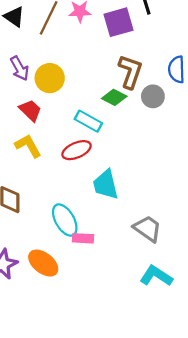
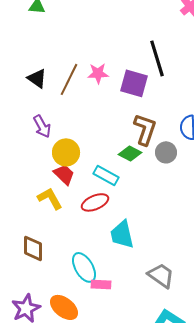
purple square: (118, 22) -> (134, 83), turned 32
yellow circle: (50, 78) -> (66, 152), moved
red trapezoid: (30, 110) -> (64, 174), moved

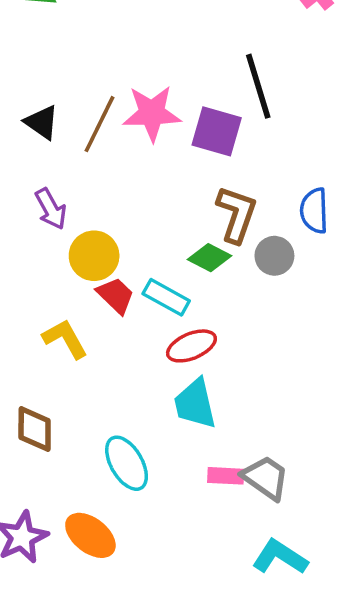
pink star: (98, 73) -> (152, 113), size x1.5
red trapezoid: (64, 174) -> (116, 295), moved
red ellipse: (95, 202) -> (191, 346), moved
pink rectangle: (101, 284) -> (226, 476), moved

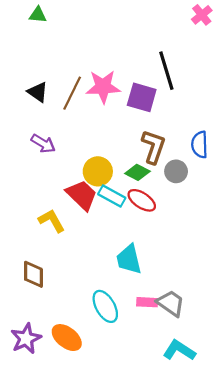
purple arrow: (51, 209) -> (43, 144), turned -30
yellow circle: (94, 256) -> (98, 171), moved
red trapezoid: (116, 295) -> (82, 195), size x1.4
red ellipse: (191, 346) -> (142, 200), moved, turned 56
cyan ellipse: (127, 463) -> (105, 306), moved

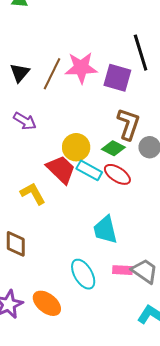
black triangle: (38, 92) -> (20, 73), turned 35

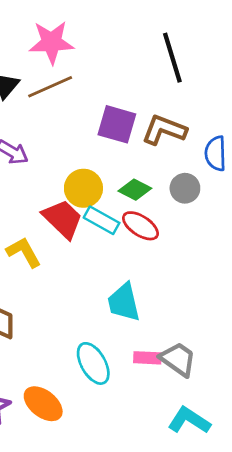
pink star: (81, 68) -> (51, 42), moved
brown line: (52, 74) -> (50, 87), turned 40
purple square: (117, 78) -> (117, 124), moved
brown L-shape: (128, 124) -> (164, 130), moved, turned -88

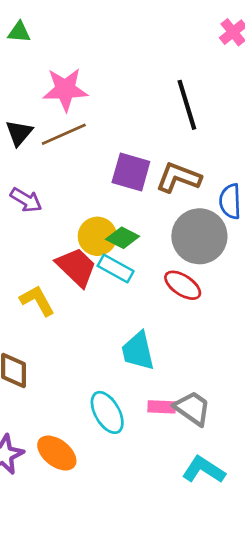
gray circle: (185, 188) -> (199, 236), size x1.8
green diamond: (135, 190) -> (123, 238), moved
red ellipse: (140, 226) -> (183, 285), moved

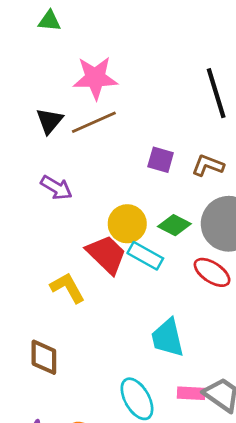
purple square: (131, 172) -> (161, 160), size x0.7
brown L-shape: (178, 178) -> (208, 165), size x0.7
green diamond: (123, 238) -> (174, 225), moved

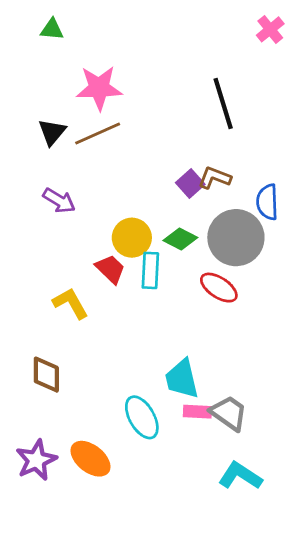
purple square: (161, 160) -> (190, 183), moved, turned 32
red trapezoid: (106, 254) -> (110, 269), size x0.7
cyan rectangle: (145, 256) -> (150, 270), turned 64
cyan trapezoid: (168, 338) -> (182, 379), moved

